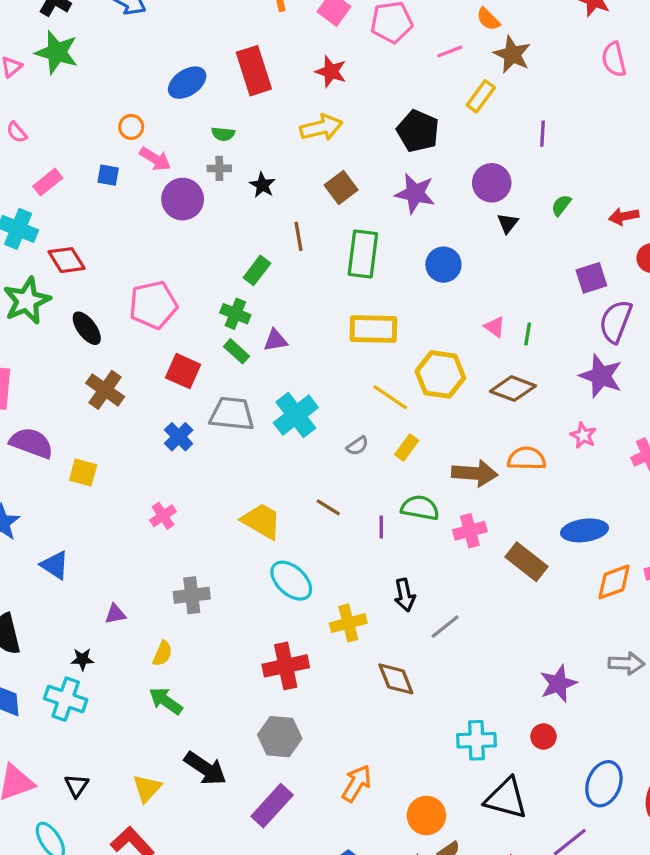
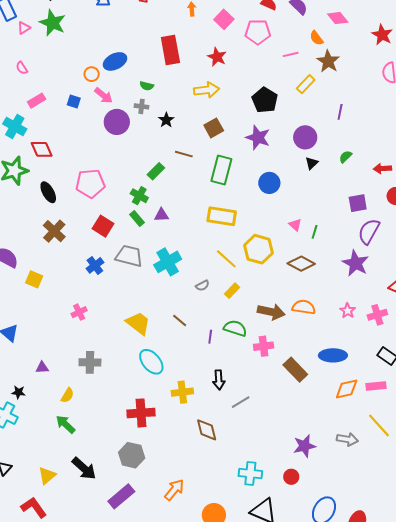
blue ellipse: (187, 83) -> (115, 61), moved
brown line: (298, 236) -> (184, 154), turned -72
pink star: (583, 435) -> (348, 311), moved

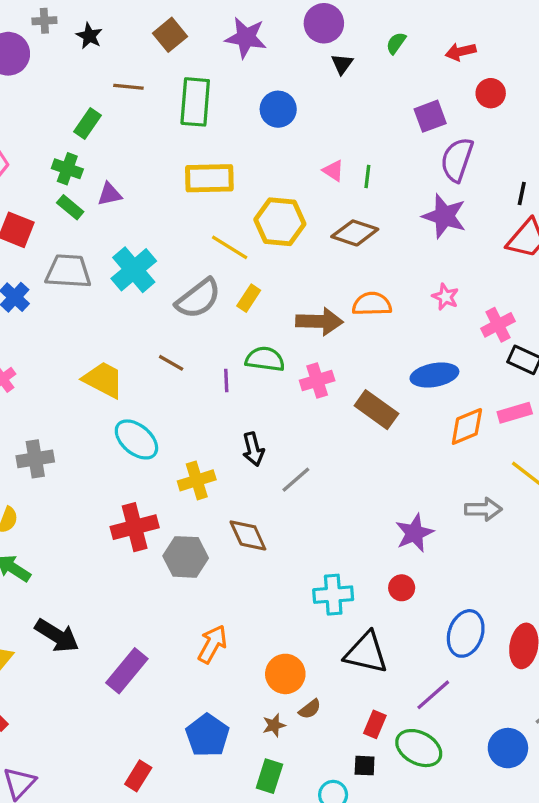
gray semicircle: (202, 286) -> (198, 299), size x2.0
pink cross: (377, 315) -> (498, 325), moved
gray hexagon: (132, 455) -> (186, 557), moved

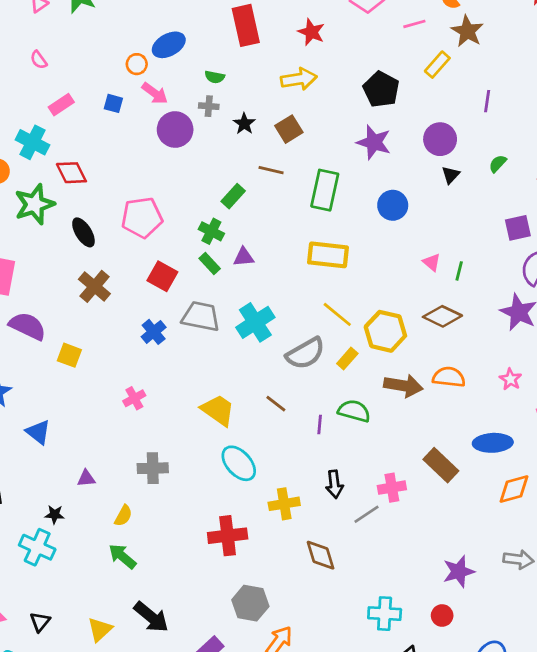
brown square: (170, 35) -> (289, 129), moved
yellow hexagon: (280, 222) -> (385, 331), moved
pink cross: (317, 380) -> (392, 488), moved
gray hexagon: (186, 557) -> (250, 603), moved

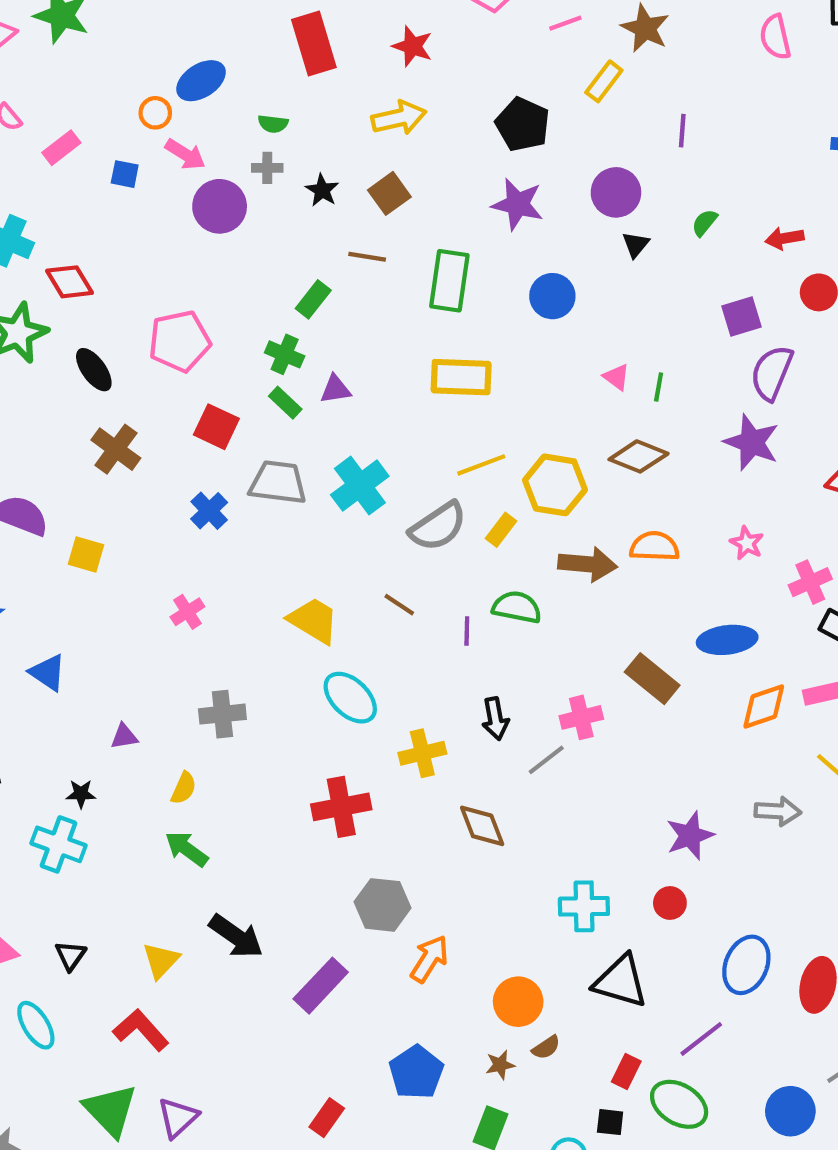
pink rectangle: (61, 105) -> (61, 148), moved
yellow line: (337, 314) -> (481, 465), turned -56

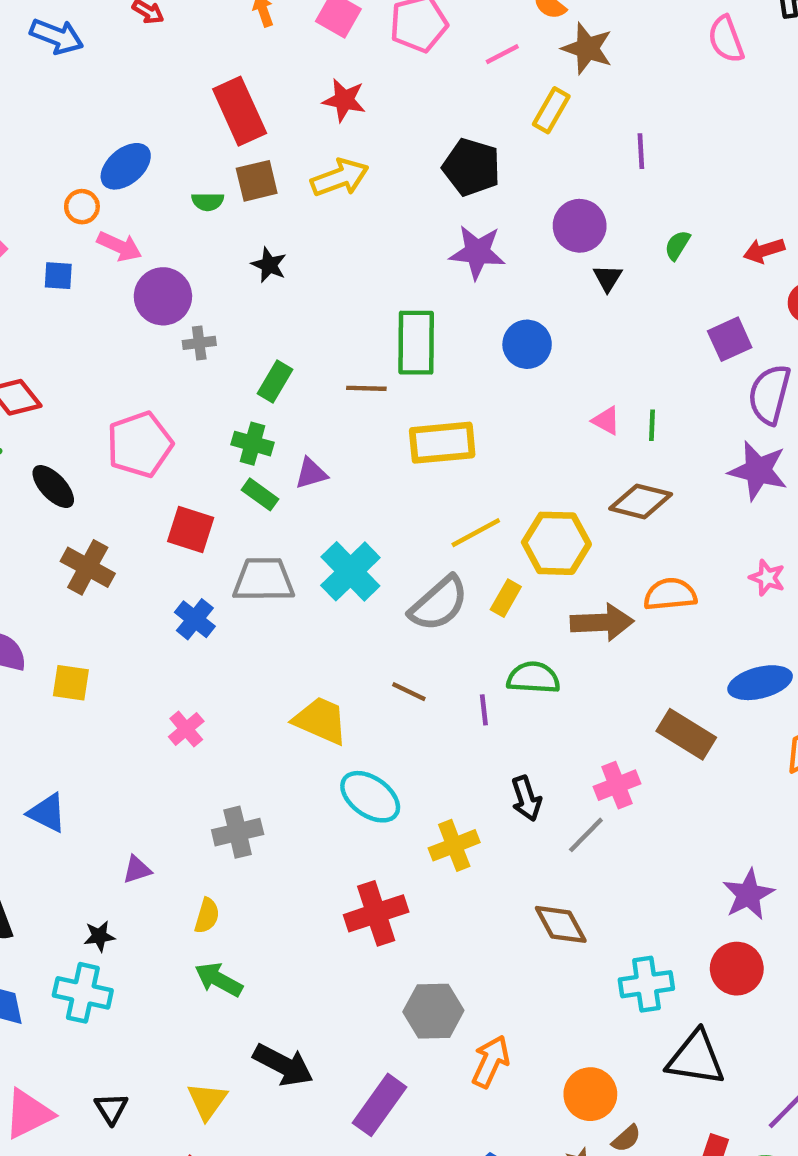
gray cross: (267, 168) -> (199, 343), moved
brown square: (389, 193) -> (257, 181), moved, turned 30
brown line: (367, 257) -> (366, 388), moved
brown diamond: (482, 826) -> (561, 924), moved
red circle: (670, 903) -> (737, 969), size x1.5

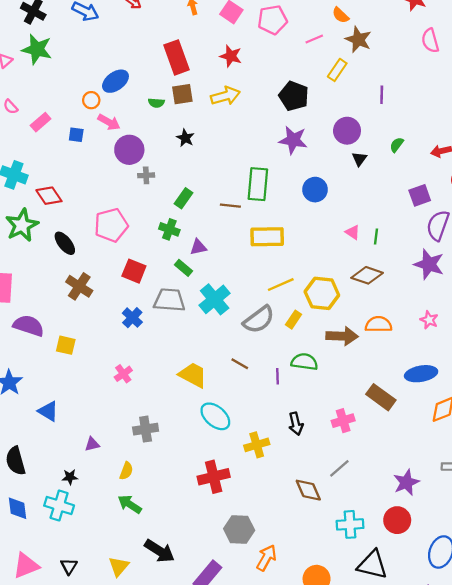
green rectangle: (260, 494) -> (183, 268), moved
gray line: (586, 835) -> (339, 468), moved

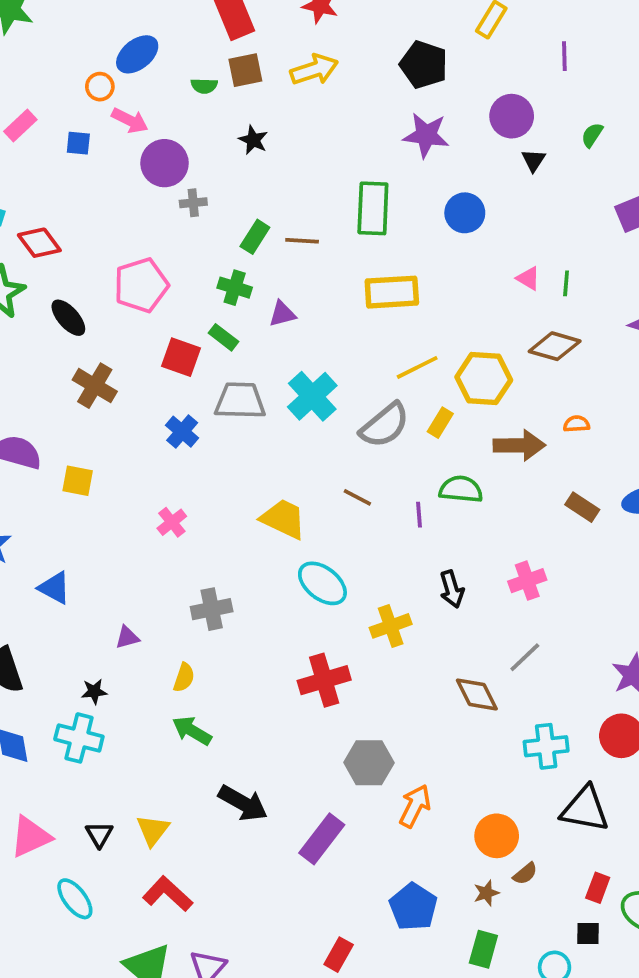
brown line: (230, 206) -> (302, 241), moved
green rectangle: (183, 268) -> (224, 337), moved
orange semicircle: (378, 324) -> (577, 424), size x0.6
brown rectangle: (381, 397) -> (582, 507), moved, size x0.7
yellow triangle: (119, 566) -> (153, 830), moved

